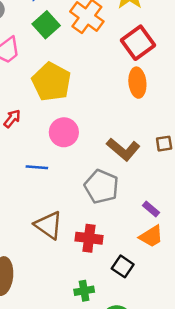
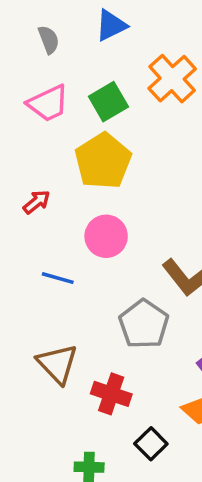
green square: (46, 25) -> (108, 102), moved

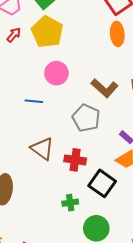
red arrow: (37, 202) -> (14, 35), moved
black square: (151, 444) -> (102, 183), size x1.5

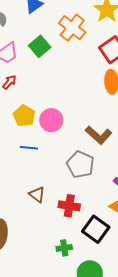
yellow pentagon: (47, 32) -> (24, 116), moved, size x0.7
brown triangle: (42, 149) -> (37, 195), size x0.7

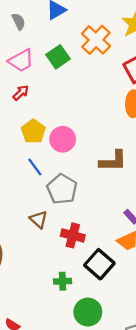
brown L-shape: (99, 135) -> (113, 161), turned -48
blue line: (29, 148) -> (35, 167), turned 42
gray pentagon: (80, 165) -> (62, 189), moved

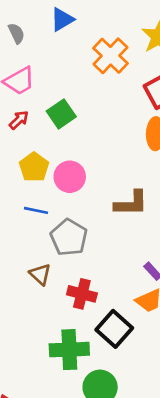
green square: (58, 57) -> (61, 114), moved
blue line: (35, 167) -> (36, 210), turned -42
green cross: (63, 281) -> (69, 350), size x1.8

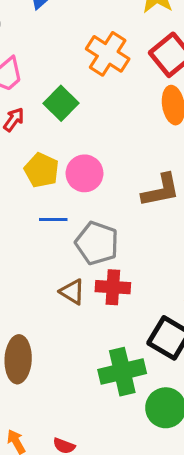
orange cross: (111, 56) -> (108, 54), moved
red cross: (82, 294) -> (113, 287), moved

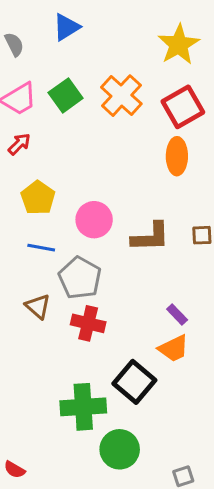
green square: (61, 103) -> (66, 95), moved
pink circle: (85, 173) -> (94, 220), moved
brown triangle: (72, 292) -> (38, 306), moved

